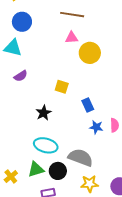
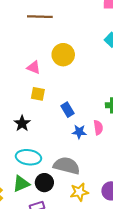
pink triangle: (71, 38) -> (34, 67), moved, turned 32

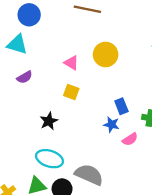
blue rectangle: (68, 110) -> (121, 106), moved
pink semicircle: (98, 128) -> (130, 139), turned 56
blue star: (79, 132) -> (111, 125), moved

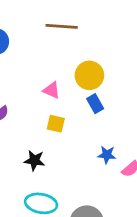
blue rectangle: (121, 106) -> (95, 104), moved
black star: (49, 121) -> (34, 160), turned -30

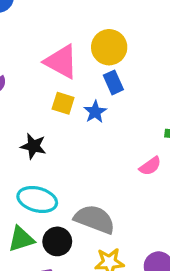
pink triangle: (51, 90) -> (61, 62), size x1.6
blue star: (107, 155) -> (95, 112), moved, turned 30

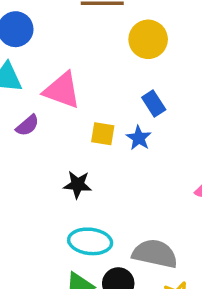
yellow circle: (109, 47) -> (148, 39), moved
pink triangle: (61, 62) -> (62, 90), moved

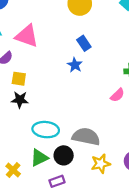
yellow square: (103, 134) -> (19, 79), moved
black star: (78, 185) -> (20, 100), moved

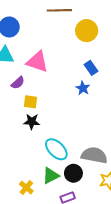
cyan ellipse: (46, 130) -> (56, 149), turned 40

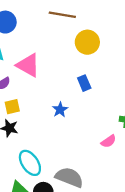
blue star: (83, 88) -> (60, 110), moved
yellow square: (30, 102) -> (12, 107), turned -32

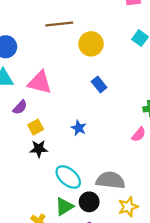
blue star: (60, 110) -> (79, 128), moved

